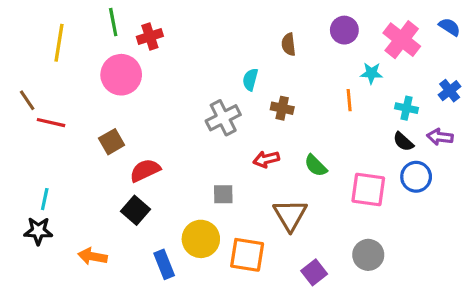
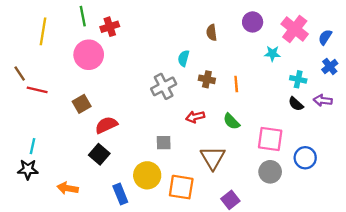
blue semicircle: (450, 27) -> (325, 37), moved, turned -91
orange line: (349, 100) -> (236, 84), moved
blue circle: (416, 177) -> (305, 158), moved
gray circle: (368, 255) -> (270, 172), moved

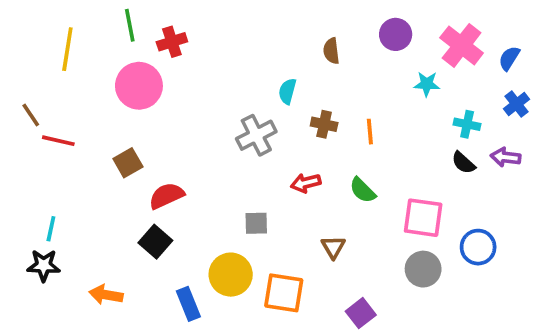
brown triangle: (213, 158) -> (333, 247), size x0.6

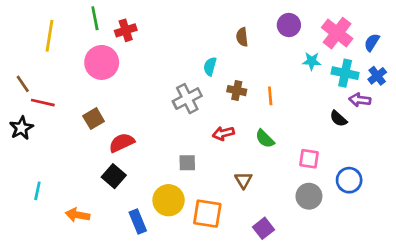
cyan cross: (467, 124) -> (345, 73), moved, size x1.4
purple arrow: (506, 157) -> (360, 100), moved
pink square: (423, 218) -> (309, 159), size x0.7
cyan line: (51, 229) -> (37, 191), moved
black star: (44, 265) -> (21, 128), moved, turned -30

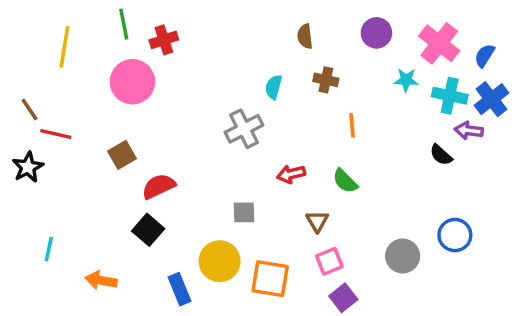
brown semicircle: (242, 37) -> (305, 36), moved
blue cross: (377, 76) -> (491, 99), size x1.4
brown cross: (237, 91) -> (326, 80), moved
pink square: (309, 159) -> (329, 261), moved, turned -30
brown triangle: (243, 180) -> (317, 221), moved

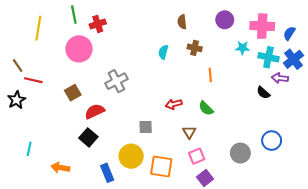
pink cross: (439, 43) -> (262, 26), turned -35
gray cross: (244, 129) -> (116, 81), moved

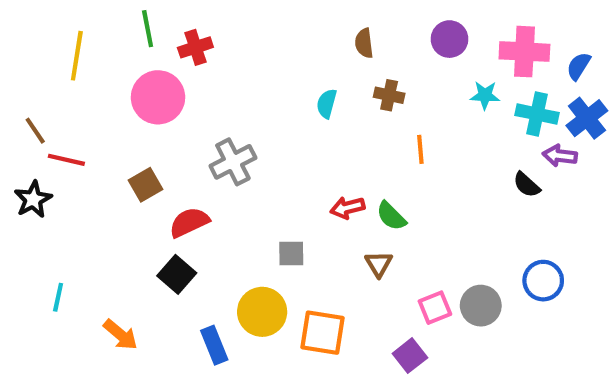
green semicircle: (206, 108) -> (391, 216), moved
pink square: (197, 156) -> (435, 308), moved
orange arrow: (60, 168) -> (121, 335), turned -150

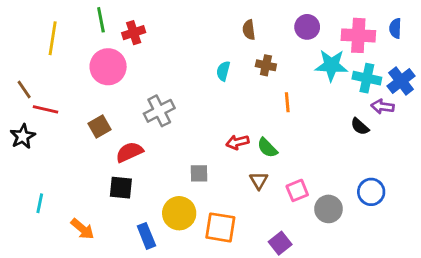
blue semicircle: (579, 66) -> (395, 28), moved, turned -30
cyan star: (485, 95) -> (331, 65), size x1.6
black square: (177, 274) -> (121, 188), turned -35
pink square: (435, 308) -> (297, 190), moved

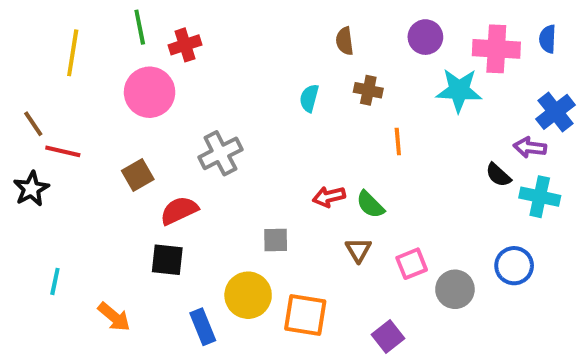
cyan cross: (367, 78) -> (540, 197), moved

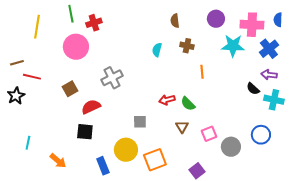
blue cross: (555, 112) -> (269, 49), moved
brown line: (33, 124) -> (17, 63), turned -72
orange square: (305, 315) -> (155, 160), turned -30

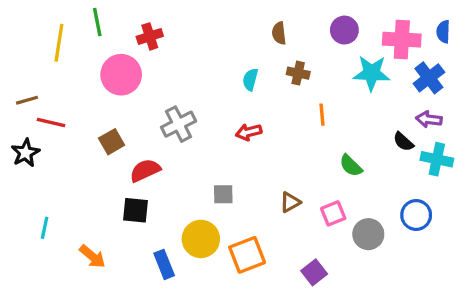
green line: (71, 14) -> (97, 22), moved
red arrow: (167, 100) -> (249, 132), moved
green semicircle: (188, 104) -> (351, 166), moved
brown triangle: (182, 127) -> (290, 202), turned 32

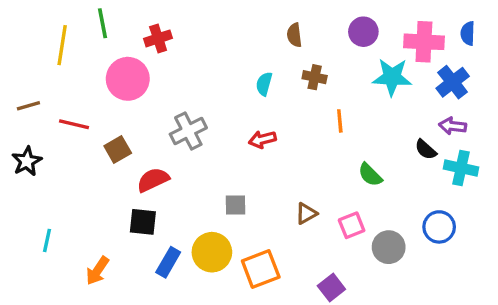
red line: (51, 123) -> (74, 124), moved
orange arrow: (92, 256) -> (97, 271), turned 84
blue rectangle: (164, 264) -> (168, 262), moved, turned 52

